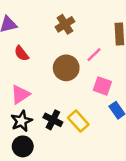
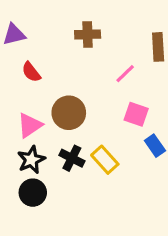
brown cross: (65, 24) -> (88, 34), turned 30
brown circle: (66, 68) -> (69, 113), moved

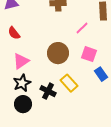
red semicircle: (31, 72) -> (14, 33), moved
brown circle: (69, 113) -> (58, 53), moved
black cross: (72, 158) -> (48, 91), moved

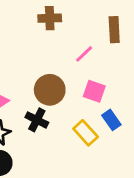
yellow rectangle: (69, 83) -> (86, 133), moved
black cross: (48, 91) -> (37, 120), moved

